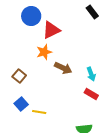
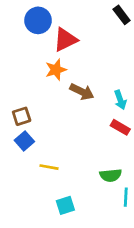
brown square: (19, 76) -> (22, 116), moved, turned 32
yellow line: (39, 112) -> (49, 167), moved

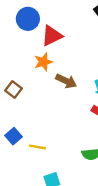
brown square: (22, 116) -> (13, 89), moved, turned -35
blue square: (24, 141) -> (13, 136), moved

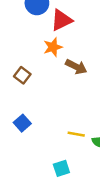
yellow line: (37, 147) -> (76, 134), moved

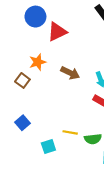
orange star: (53, 47) -> (38, 62), moved
cyan square: (61, 168) -> (48, 147), moved

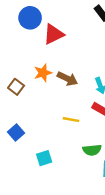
orange star: (38, 62) -> (43, 73), moved
yellow line: (70, 132) -> (71, 120), moved

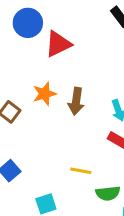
brown arrow: (67, 79) -> (76, 101), turned 72
yellow line: (71, 120) -> (81, 171), moved

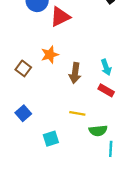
brown arrow: (76, 101) -> (75, 73), moved

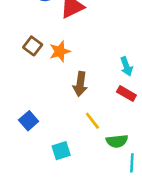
brown square: (23, 68) -> (33, 46), moved
brown arrow: (75, 73) -> (80, 84), moved
yellow line: (77, 113) -> (92, 121), turned 42

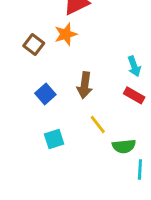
orange star: (60, 51) -> (66, 34), moved
blue square: (29, 121) -> (45, 94), moved
cyan square: (61, 151) -> (54, 139), moved

